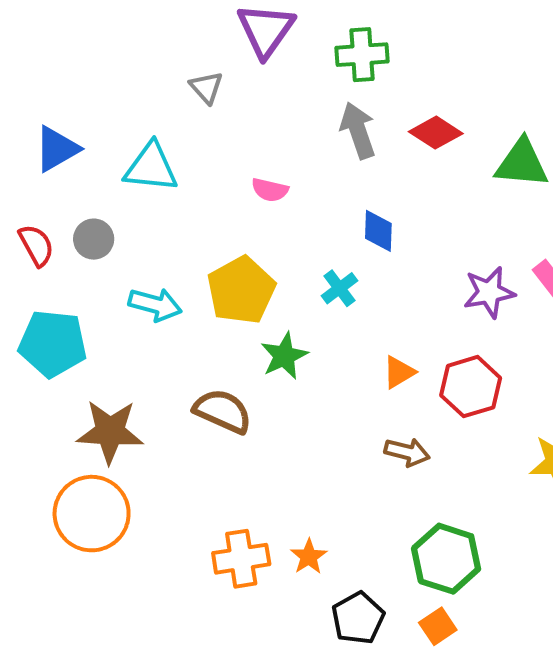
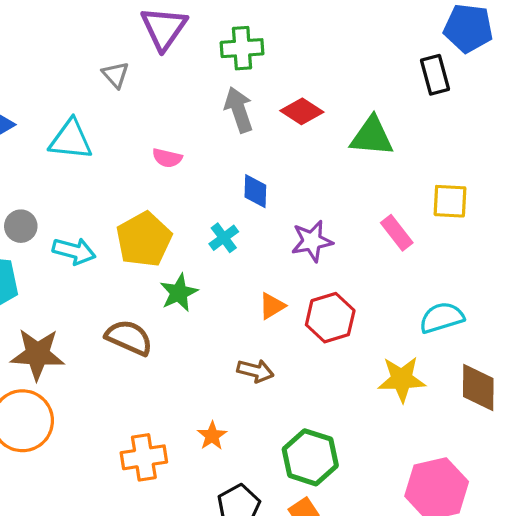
gray circle: (94, 239) -> (21, 226), moved
purple star: (489, 292) -> (312, 241), moved
brown arrow: (407, 452) -> (255, 371), moved
orange star: (309, 557) -> (212, 436), moved

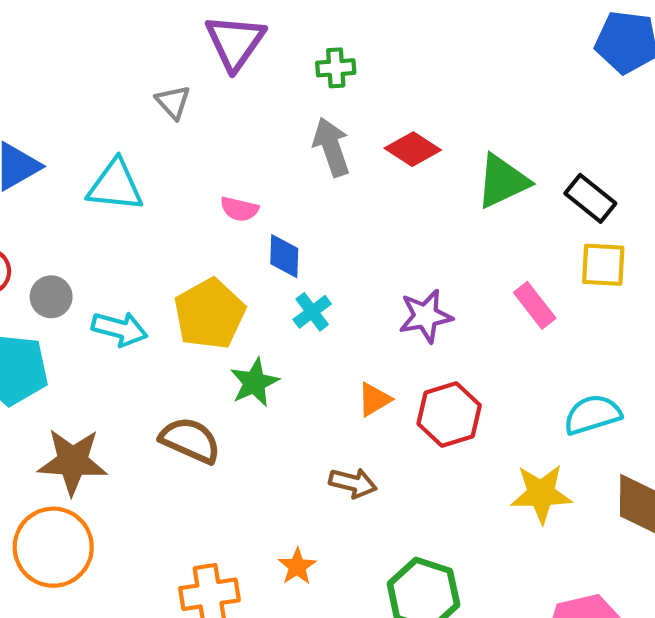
green cross: (242, 48) -> (336, 68), size x0.7
black rectangle: (435, 75) -> (590, 198), moved, turned -36
green triangle: (372, 136) -> (503, 181), turned -30
blue diamond: (255, 191) -> (284, 256), moved

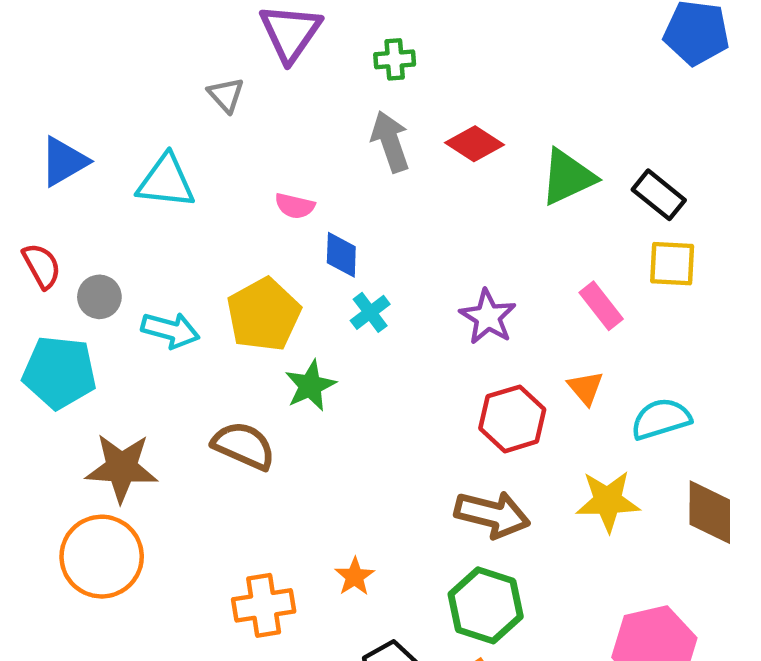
purple star: (426, 316) -> (488, 317), turned -30
orange triangle: (374, 400) -> (586, 388), moved, turned -39
brown arrow: (353, 483) -> (492, 514), moved, size x1.5

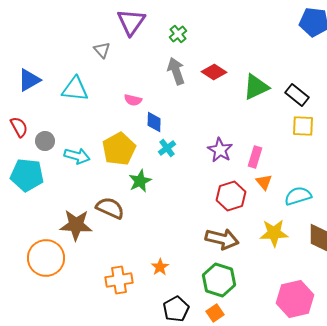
green cross: (395, 59) -> (178, 34), turned -36
pink rectangle: (601, 306) -> (255, 157), moved, turned 55
brown star: (122, 468) -> (76, 225), moved

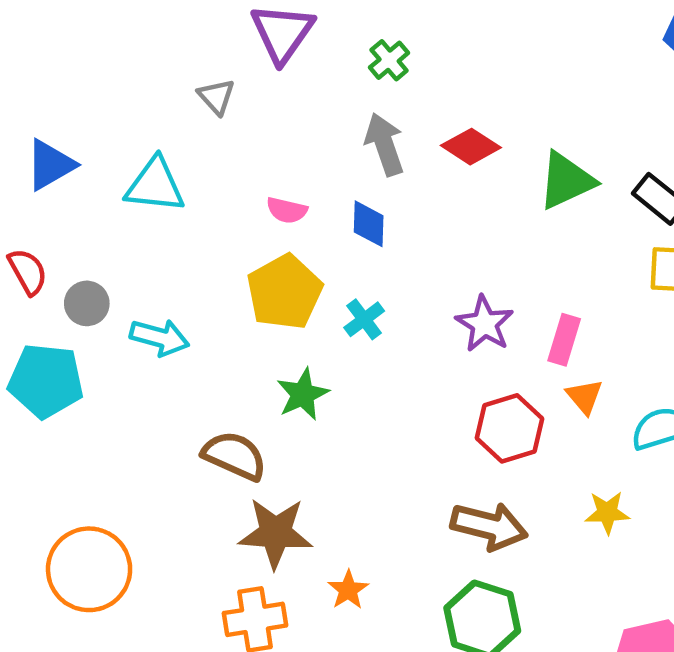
blue diamond: (154, 122) -> (369, 224), moved
yellow pentagon: (119, 149) -> (285, 292), moved
brown star: (76, 225) -> (275, 533), moved
yellow star: (274, 233) -> (607, 513), size x0.7

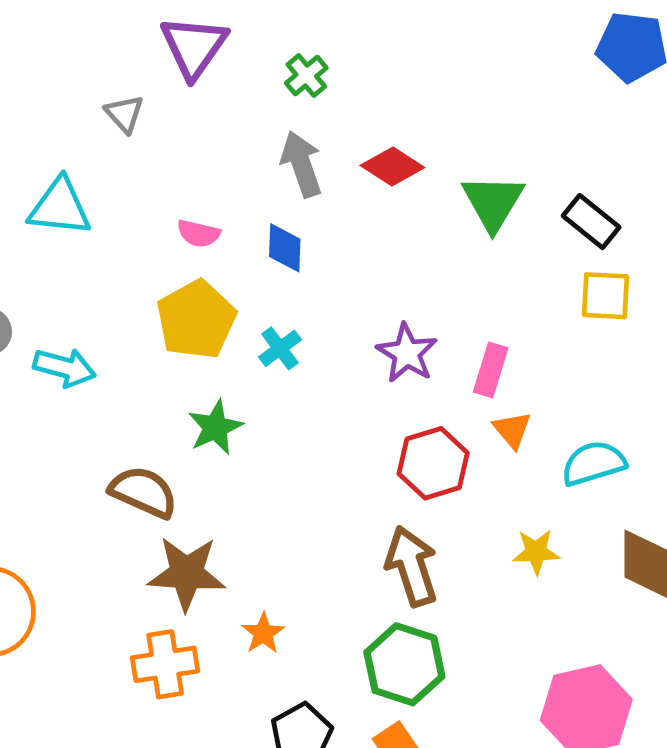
green triangle: (566, 181) -> (493, 202), turned -34
brown arrow: (489, 526) -> (412, 566), turned -122

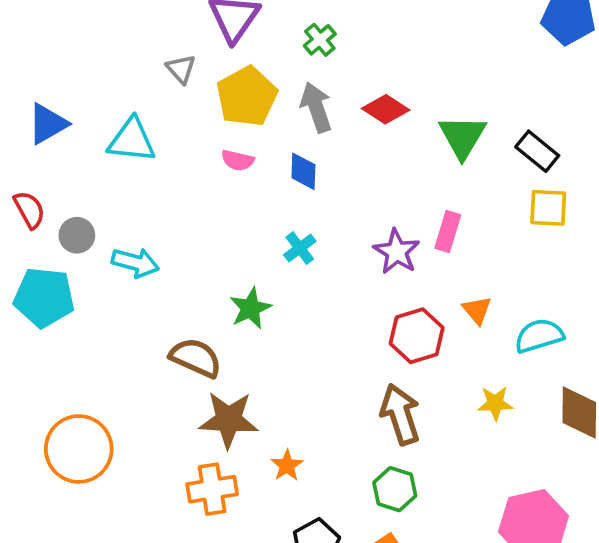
yellow pentagon: (196, 320) -> (247, 96), moved
pink rectangle: (491, 370) -> (448, 232), moved
green hexagon: (404, 664) -> (395, 489), size x0.7

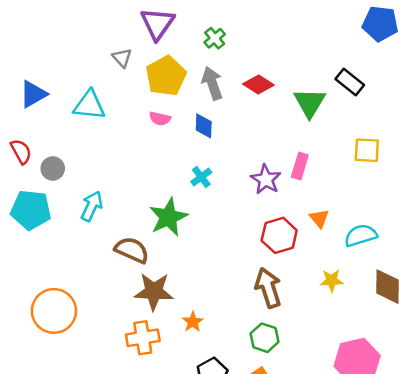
black rectangle: (537, 151) -> (350, 82), moved
cyan arrow: (135, 263) -> (92, 206), moved, turned -80
green star: (250, 308) -> (168, 217), size x1.4

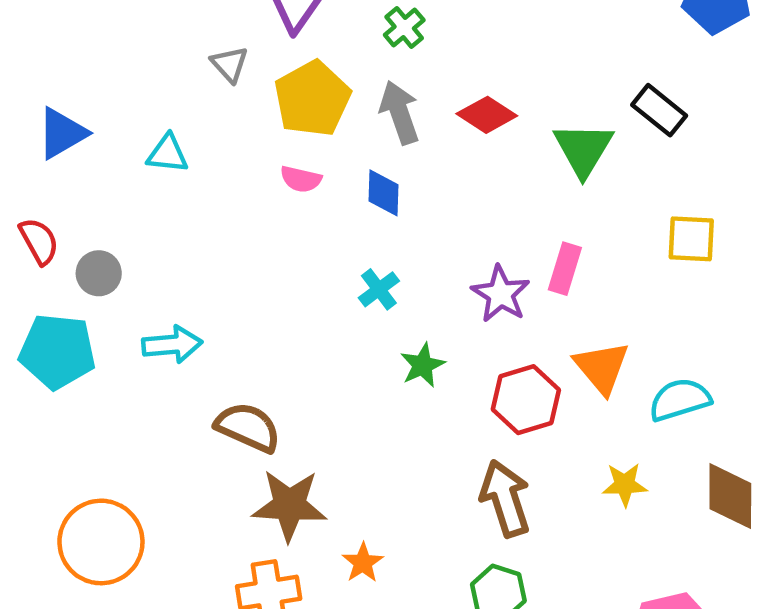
cyan triangle: (89, 105) -> (168, 154), size x0.7
cyan arrow: (92, 206) -> (172, 344), turned 60
green star: (168, 217) -> (423, 365), moved, size x0.6
orange triangle: (319, 218) -> (602, 367), size x1.5

